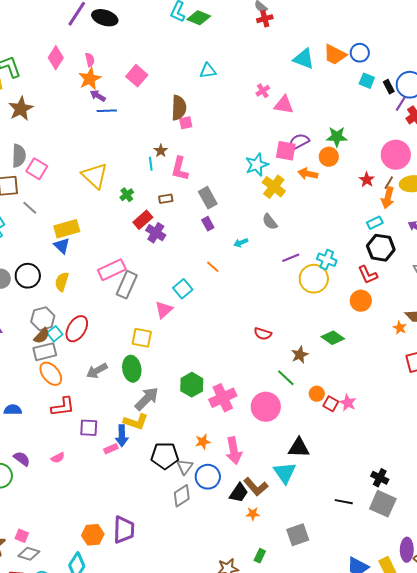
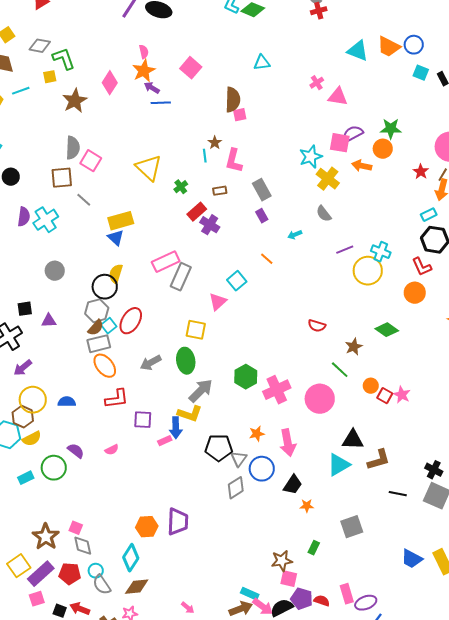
pink diamond: (56, 58) -> (110, 83), moved
black circle: (28, 276) -> (105, 287), moved
cyan triangle: (285, 473) -> (339, 465), turned 35
brown L-shape: (256, 487) -> (379, 460), moved, turned -65
gray diamond: (29, 554) -> (83, 546), turned 60

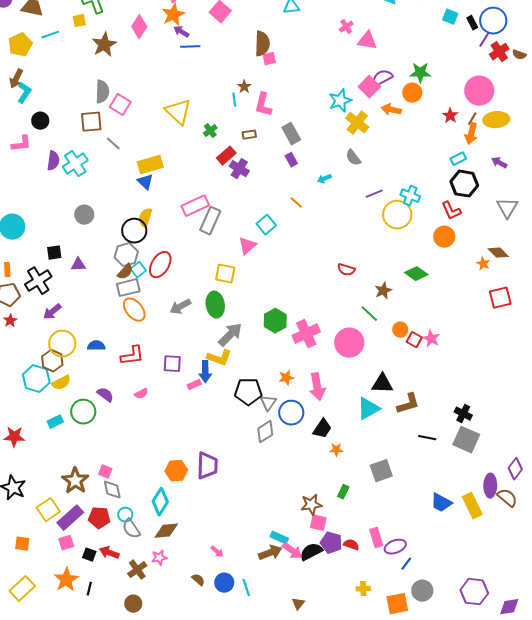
pink square: (340, 143) -> (369, 87), turned 35
red L-shape: (117, 399) -> (132, 356), moved

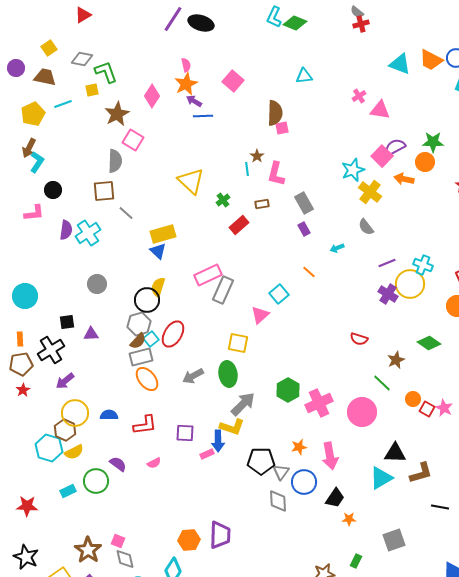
pink square: (120, 105) -> (133, 140), moved
purple cross: (239, 169) -> (388, 294), moved
gray diamond: (265, 432) -> (278, 501), turned -60

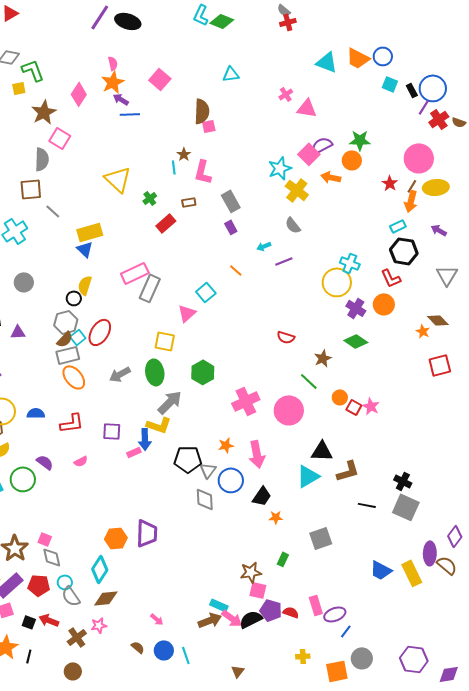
purple line: (387, 263) -> (284, 261), moved
purple cross: (388, 294) -> (356, 308), moved
black circle: (147, 300) -> (74, 298), size x0.6
green hexagon: (288, 390) -> (203, 372), moved

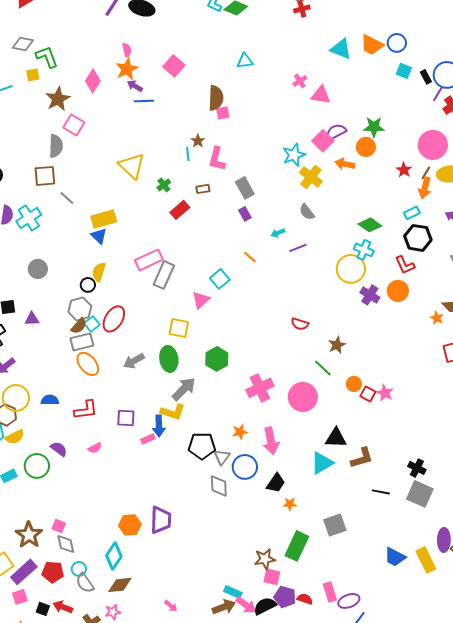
green diamond: (356, 341) -> (370, 225), moved
green rectangle: (283, 559) -> (297, 546), size x2.0

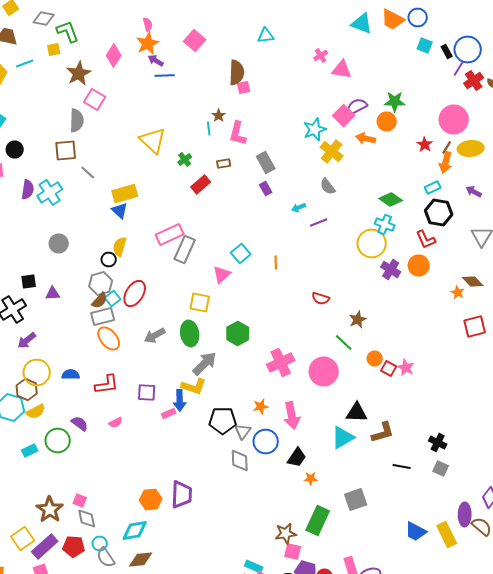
orange line: (250, 257) -> (276, 262), moved, turned 48
gray square: (420, 494) -> (441, 468), size x0.6
cyan diamond: (114, 556) -> (135, 530), turned 48

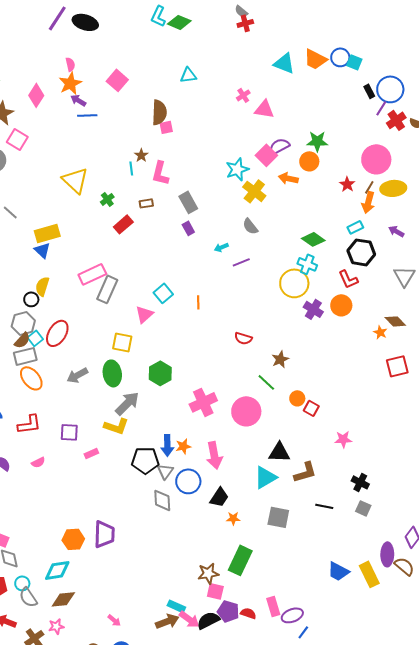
cyan square: (425, 46) -> (354, 62), moved
pink star: (406, 368) -> (343, 439), moved, turned -30
blue arrow: (180, 400) -> (167, 445), moved
gray square: (356, 500) -> (278, 517), moved, turned 30

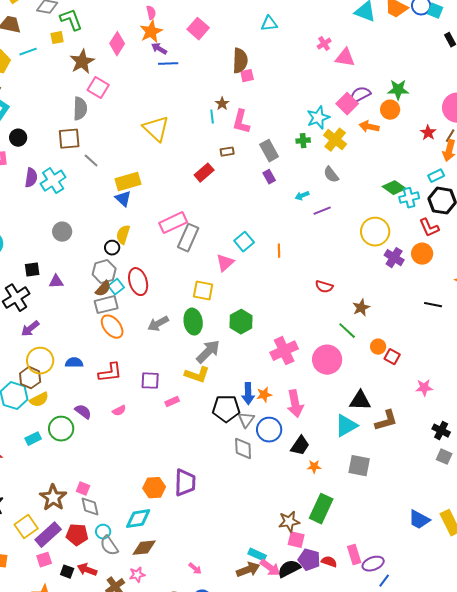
green cross: (107, 199) -> (303, 141), moved, turned 32
cyan cross: (307, 264) -> (409, 198), moved, turned -36
red ellipse: (57, 333) -> (138, 282), turned -48
black line: (324, 506) -> (433, 305), moved

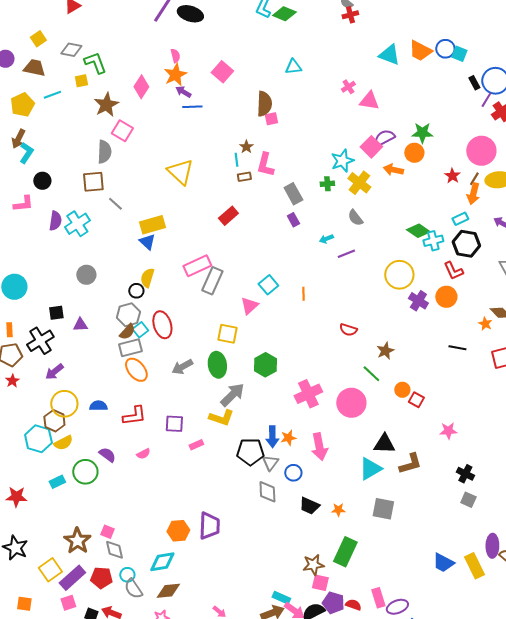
brown rectangle: (227, 152) -> (244, 177), moved
blue circle: (269, 430) -> (293, 473), size x0.7
black trapezoid: (300, 446) -> (309, 506), moved, turned 80

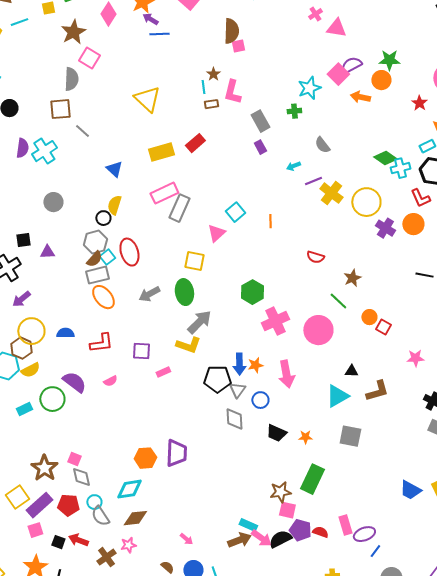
yellow cross: (359, 183) -> (331, 193), moved
yellow rectangle: (152, 225) -> (161, 152), moved
green hexagon: (265, 365) -> (252, 292), moved
black triangle: (384, 444) -> (351, 371), size x0.6
purple semicircle: (107, 455) -> (74, 382), size x1.4

